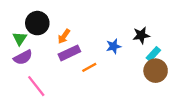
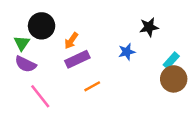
black star: (141, 35) -> (149, 27), moved
purple semicircle: (23, 57) -> (25, 64), turned 54
orange line: (89, 67) -> (92, 86), moved

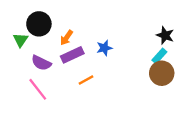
black star: (149, 27) -> (165, 35), moved, turned 30
blue star: (127, 52) -> (104, 48), moved
purple semicircle: (25, 64) -> (41, 63), moved

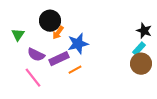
black circle: (39, 24) -> (50, 21), moved
blue star: (104, 48) -> (78, 44), moved, size x1.5
purple rectangle: (72, 55) -> (59, 59), moved

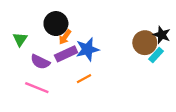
purple rectangle: (59, 59) -> (66, 54), moved
brown circle: (141, 64) -> (145, 43), moved
pink line: (33, 78) -> (37, 88), turned -30

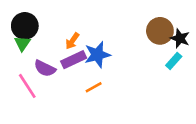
black circle: (56, 24) -> (25, 26), moved
brown circle: (145, 43) -> (160, 31), moved
pink line: (37, 88) -> (27, 86), moved, turned 35

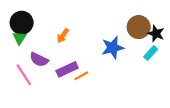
blue star: (97, 55) -> (113, 48), moved
purple rectangle: (74, 60) -> (67, 69), moved

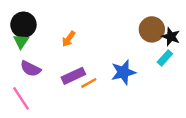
blue star: (113, 48) -> (123, 72), moved
purple semicircle: (39, 60) -> (31, 69), moved
pink line: (24, 75) -> (21, 98), moved

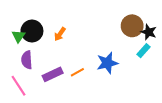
black circle: (23, 25) -> (32, 31), moved
purple semicircle: (31, 69) -> (27, 60), turned 60
purple rectangle: (73, 76) -> (53, 74), moved

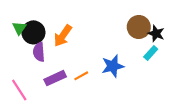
orange arrow: (60, 34) -> (63, 36), size x1.5
green triangle: (19, 36) -> (19, 28), moved
purple semicircle: (27, 60) -> (39, 52), moved

